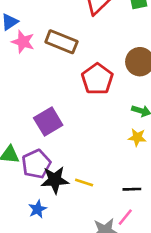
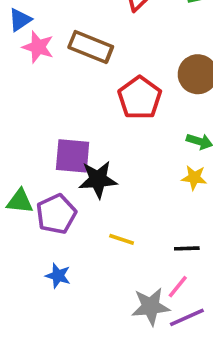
purple square: (48, 121) -> (73, 156), turned 36
black star: (55, 180) -> (98, 179), moved
blue star: (38, 209) -> (58, 276), turned -30

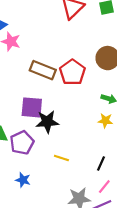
brown rectangle: (91, 47) -> (43, 70), moved
black line: (187, 248) -> (101, 164), turned -64
pink line: (178, 287) -> (104, 187), moved

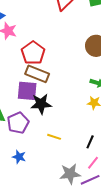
brown rectangle: (43, 70) -> (37, 74), moved
red pentagon: (72, 72) -> (33, 53), moved

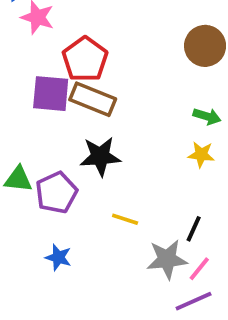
purple square: (27, 91) -> (51, 94), moved
gray star: (70, 174) -> (167, 259), moved

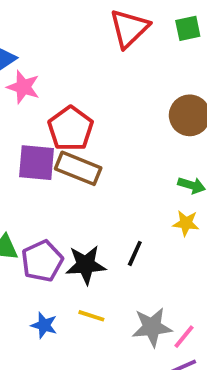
black star: (100, 156) -> (86, 265), moved
yellow line: (125, 219) -> (91, 316), moved
black line: (194, 229) -> (135, 253), moved

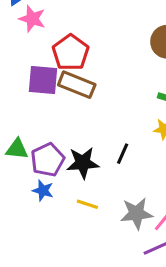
blue star: (44, 325) -> (43, 190), moved

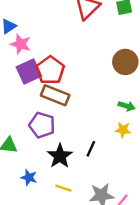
purple square: (43, 80) -> (29, 71), moved, turned -30
purple pentagon: (48, 160) -> (42, 125), moved, turned -30
black star: (83, 163) -> (60, 156), turned -30

